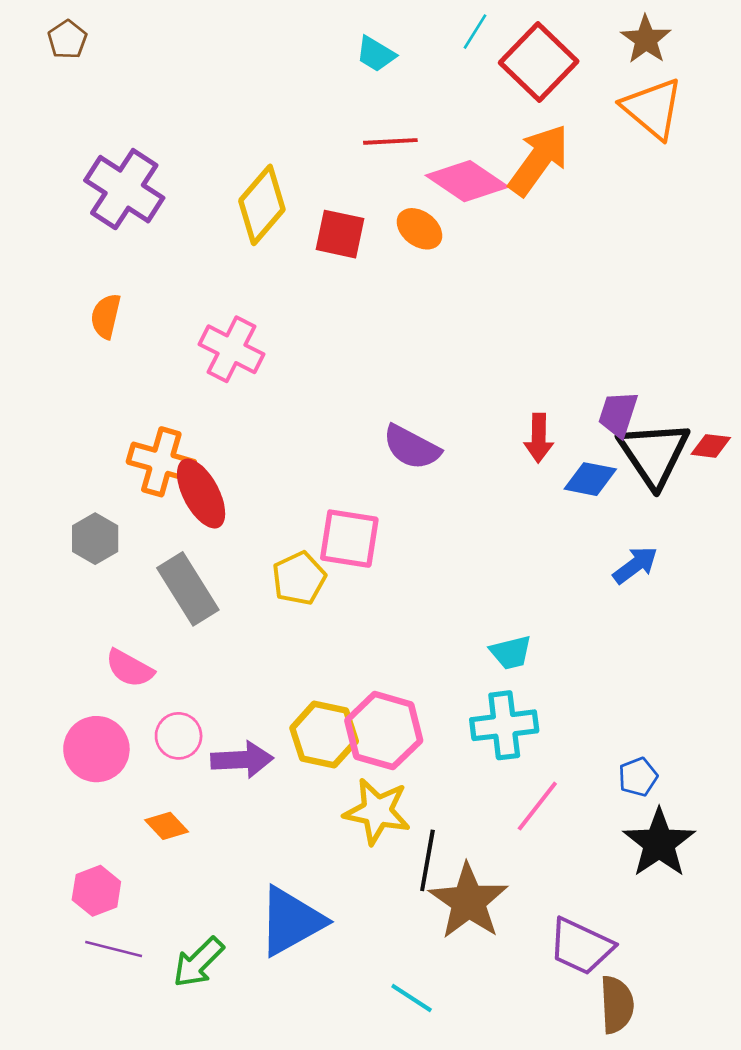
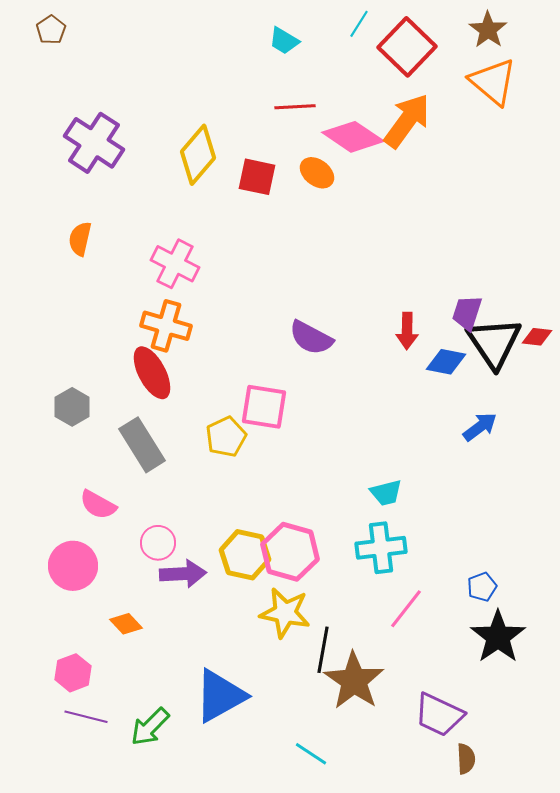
orange cross: (161, 462) -> (166, 326), moved
pink circle: (179, 736) -> (158, 543), moved
brown semicircle: (617, 1005) -> (466, 759), size x0.7

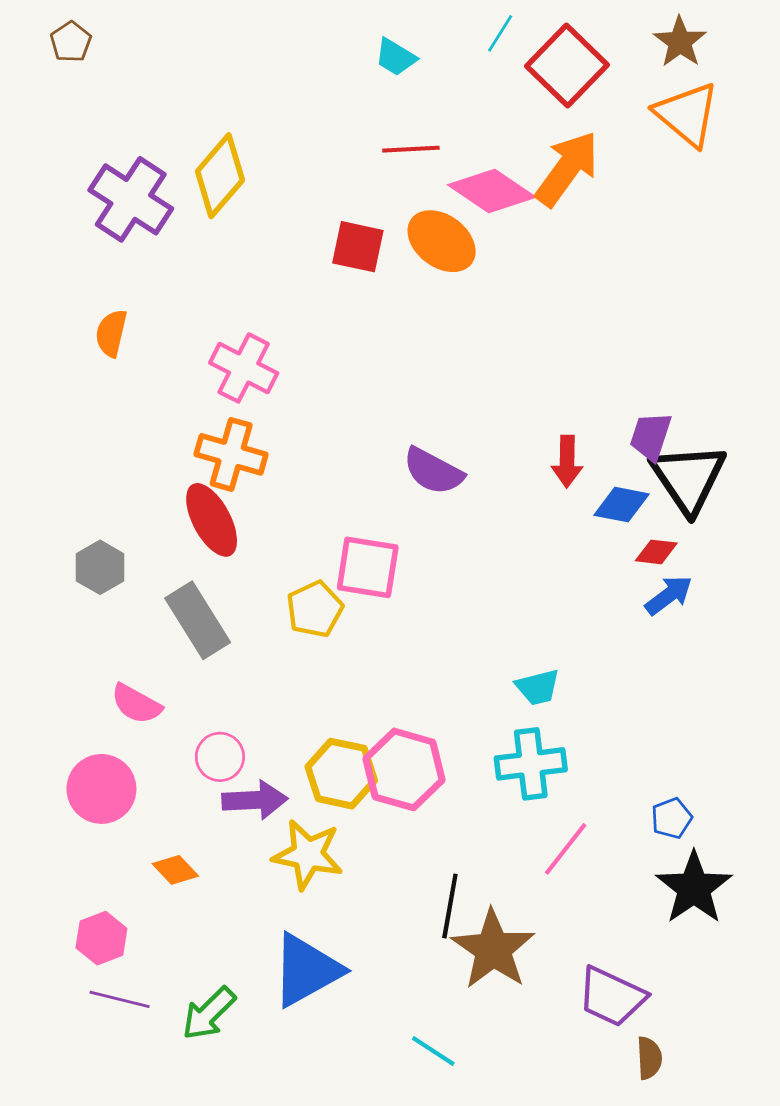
yellow diamond: (198, 155) -> (220, 176), moved
orange ellipse: (317, 173) -> (442, 241), size x1.4
red diamond: (537, 337) -> (656, 552), moved
yellow star: (285, 613) -> (308, 854), moved

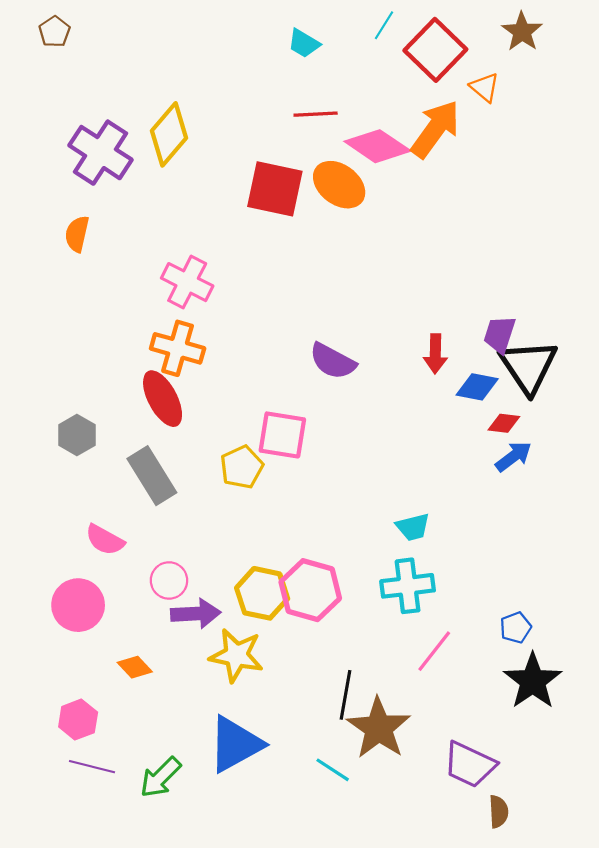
orange triangle: (687, 114) -> (485, 87), moved, size x0.6
red square: (358, 247) -> (275, 189), size x1.4
orange semicircle: (111, 333) -> (77, 234), moved
cyan line: (433, 1051) -> (333, 770), moved

